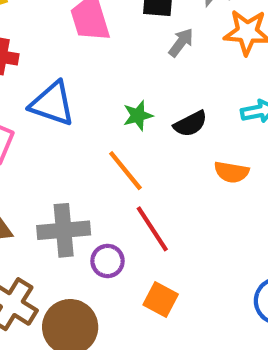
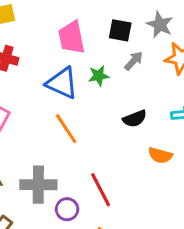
blue triangle: (52, 104) -> (62, 83), moved
green star: (138, 116) -> (99, 76), moved
orange line: (125, 171) -> (66, 129), moved

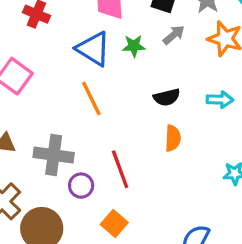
orange semicircle: (160, 155) -> (173, 138), moved, turned -110

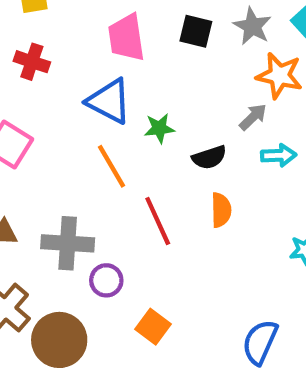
gray arrow: (174, 35) -> (253, 117), moved
green star: (134, 46) -> (159, 128), moved
red line: (120, 169) -> (158, 221), moved

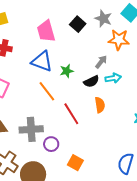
black square: (196, 31) -> (78, 24), turned 35
gray arrow: (253, 117) -> (101, 62), moved
cyan arrow: (279, 155) -> (113, 78), moved

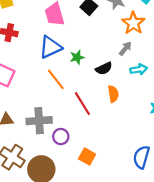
orange star: (119, 40) -> (133, 23), turned 30
blue triangle: (42, 61) -> (50, 47), turned -45
gray arrow: (101, 62) -> (125, 49), moved
cyan arrow: (113, 78) -> (139, 69), moved

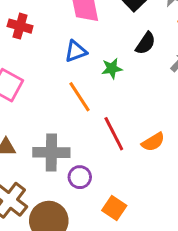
blue triangle: (50, 47) -> (76, 51), size x0.7
black semicircle: (104, 68) -> (146, 43), moved, turned -35
orange semicircle: (113, 94) -> (153, 142), moved, turned 63

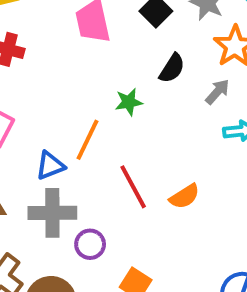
blue triangle: (76, 51) -> (50, 166), moved
orange line: (80, 97) -> (88, 140), turned 60

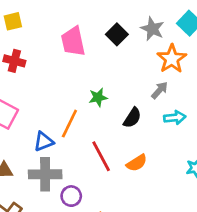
black semicircle: (172, 68) -> (132, 118), moved

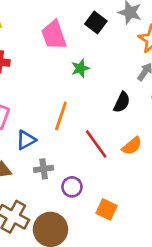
green star: (98, 97) -> (80, 68), moved
blue triangle: (44, 141) -> (26, 140), moved
gray cross: (45, 174) -> (44, 169), size x0.6

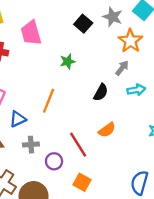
pink trapezoid: (54, 35) -> (31, 33), moved
red line: (96, 144) -> (78, 145), moved

